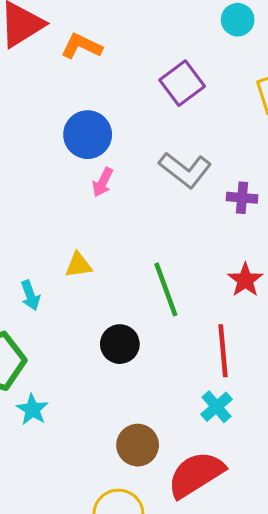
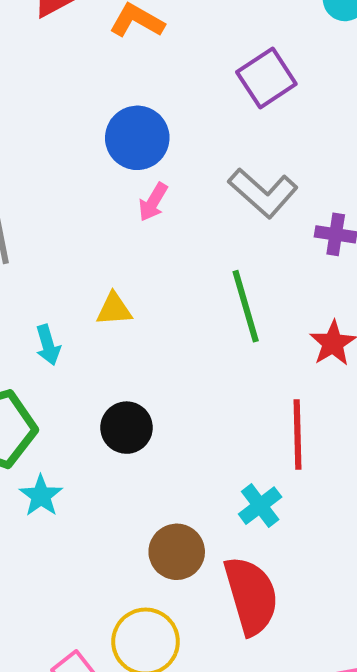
green line: (166, 289) -> (246, 306), moved
black circle: (120, 344) -> (126, 428), moved
cyan cross: (216, 407) -> (260, 506), moved
red semicircle: (196, 474) -> (251, 596), turned 102

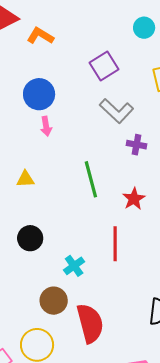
gray L-shape: (263, 193) -> (117, 111), moved
pink arrow: (153, 202) -> (46, 126), turned -42
cyan cross: (260, 506) -> (74, 266), moved

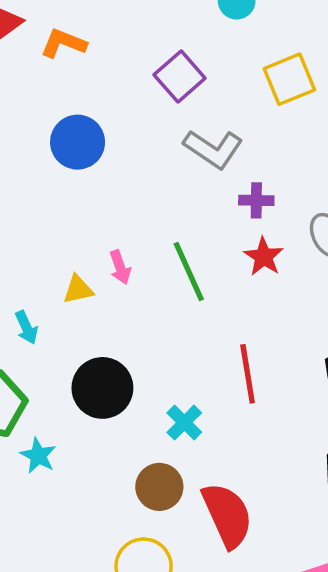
pink arrow: (46, 126) -> (120, 267), moved
red star: (134, 199) -> (264, 257), moved
black circle: (30, 238) -> (102, 388), size x1.4

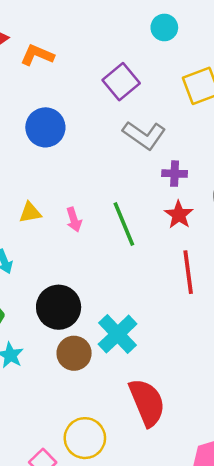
yellow triangle: (78, 289) -> (30, 213), moved
red line: (248, 374) -> (188, 272), moved
cyan cross: (184, 423) -> (118, 334), size x1.5
brown circle: (159, 487) -> (74, 353), moved

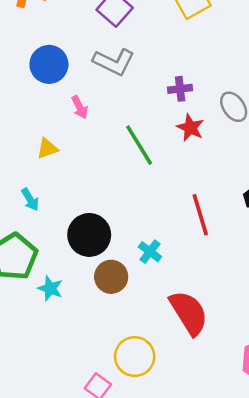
gray L-shape: (144, 135) -> (114, 62), moved
pink arrow: (74, 220) -> (80, 107), moved
red line: (188, 272) -> (200, 215), moved
cyan cross: (118, 334) -> (150, 252), size x0.6

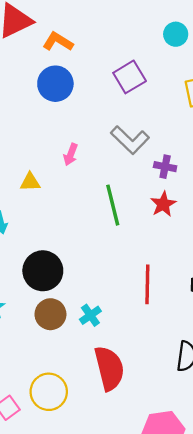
gray L-shape: (114, 62) -> (130, 140), moved
blue circle: (49, 64) -> (55, 84), moved
pink arrow: (80, 107) -> (71, 154), turned 30
cyan cross: (150, 252) -> (90, 315), moved

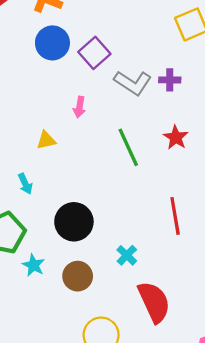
purple square: (130, 77) -> (94, 53), moved
purple cross: (165, 167) -> (170, 80), moved
brown circle: (50, 314) -> (78, 276), moved

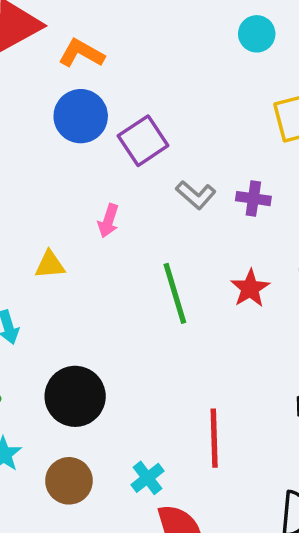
gray L-shape: (133, 83) -> (196, 195), size x0.7
red line: (175, 216) -> (214, 438), moved
cyan cross: (127, 255) -> (147, 478), moved

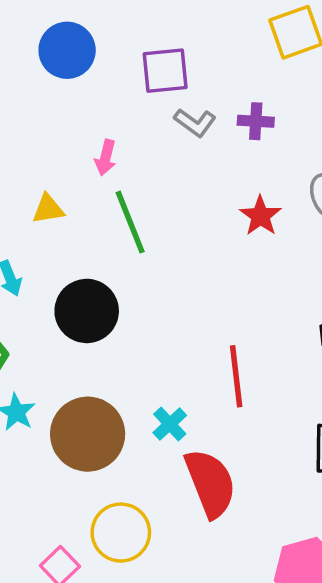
purple square: (143, 141) -> (165, 71), moved, turned 33
green line: (175, 293) -> (130, 222), moved
black circle: (75, 396) -> (87, 311), moved
brown circle: (69, 481) -> (88, 434), size x1.5

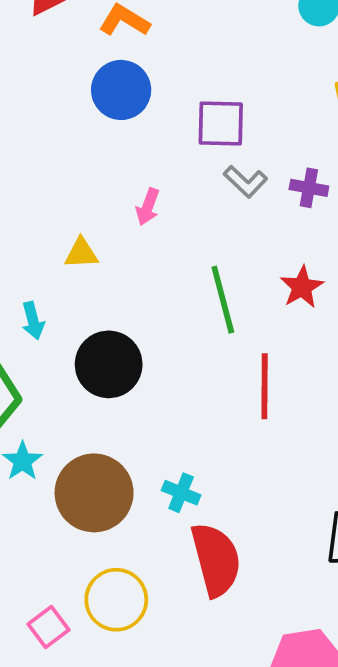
green line: (130, 222) -> (223, 300), moved
red line: (236, 376) -> (265, 386), moved
cyan cross: (170, 424) -> (181, 493), turned -32

